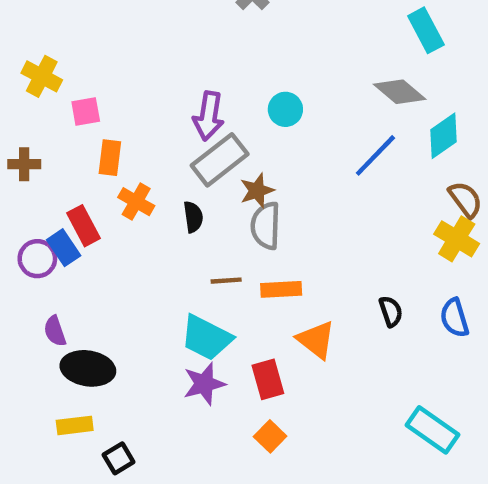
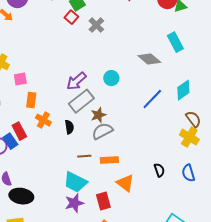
gray diamond: (400, 92) -> (149, 59), moved
purple arrow: (209, 116) -> (76, 81), turned 40
gray semicircle: (266, 226) -> (102, 131), turned 60

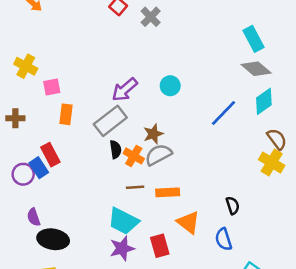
gray diamond: (149, 59) -> (256, 69), moved
gray rectangle: (81, 101) -> (110, 121), moved
orange cross: (43, 120) -> (134, 156), moved
blue semicircle: (188, 173) -> (224, 239), moved

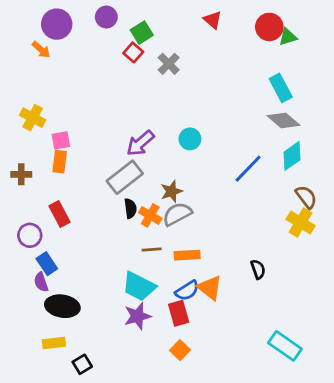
orange rectangle: (66, 114) -> (60, 162), moved
blue rectangle: (39, 168) -> (47, 264), moved
blue semicircle: (224, 239) -> (187, 291), moved, turned -105

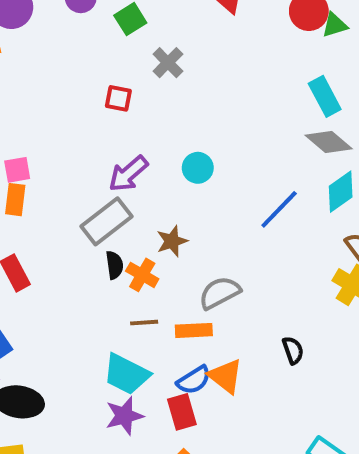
red square: (133, 52) -> (118, 98), moved, turned -30
gray semicircle: (177, 214) -> (220, 293), moved

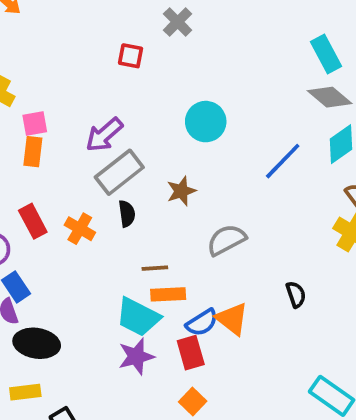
cyan circle: (198, 168) -> (206, 122), size x1.4
purple arrow: (128, 174) -> (104, 135), moved
orange cross: (142, 275) -> (80, 229), moved
orange rectangle: (194, 330) -> (168, 294), moved

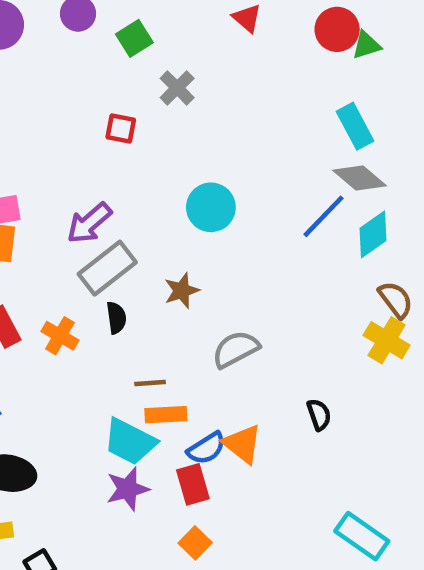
blue line: (283, 161) -> (324, 216), moved

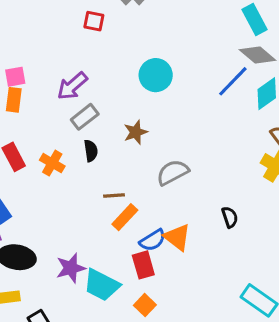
gray rectangle: (107, 268) -> (85, 117), size x0.7
orange rectangle: (166, 415) -> (125, 217), turned -44
cyan trapezoid: (130, 442) -> (102, 285), moved
purple star: (128, 489) -> (71, 268), moved

